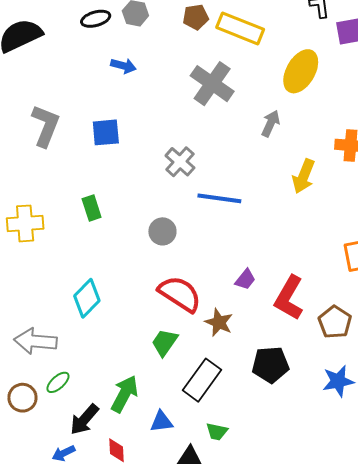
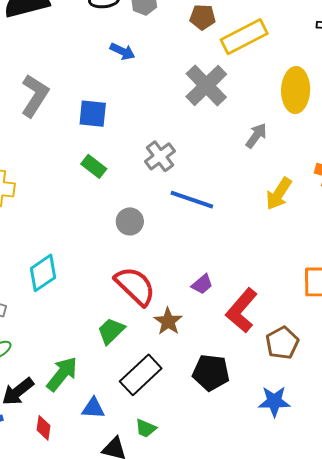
yellow rectangle: (240, 28) -> (244, 37), turned -60
yellow ellipse: (301, 71) -> (296, 90), turned -39
green rectangle: (92, 208) -> (94, 166), moved, turned -45

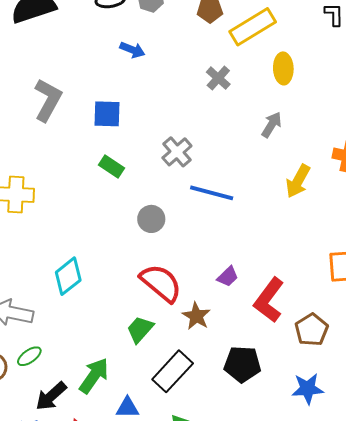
gray cross: (206, 85) -> (218, 78), size x0.6
yellow ellipse: (296, 90) -> (283, 68), moved, size x0.7

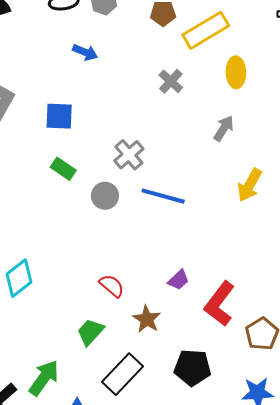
gray circle: (151, 219) -> (105, 196), moved
red semicircle: (161, 283) -> (112, 286), size x0.6

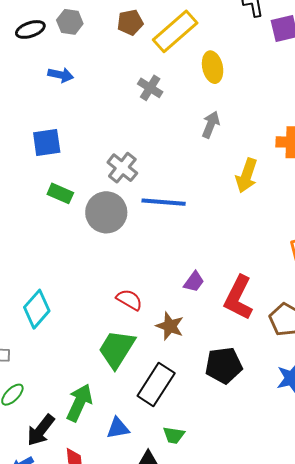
gray circle: (105, 196) -> (106, 212), size x1.5
green trapezoid: (90, 332) -> (117, 349), size x1.4

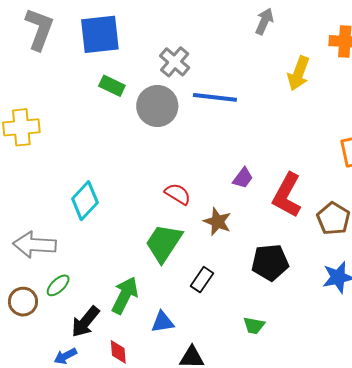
blue square: (47, 142) -> (100, 34), size x1.4
black rectangle: (156, 385) -> (202, 280), size x0.6
green trapezoid: (174, 435) -> (254, 326), moved

